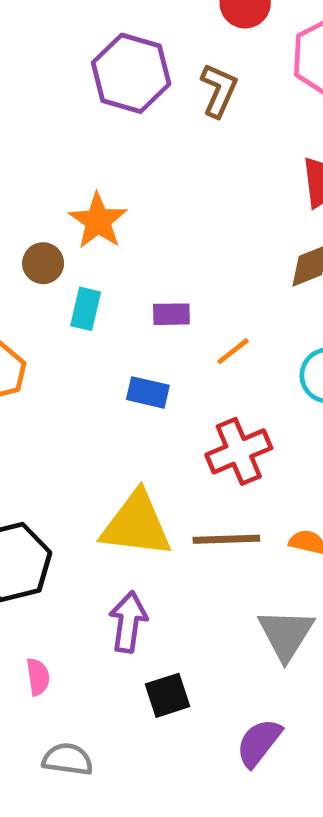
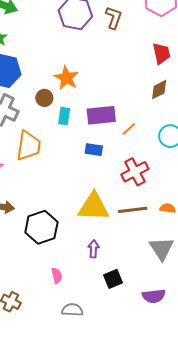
purple rectangle: (171, 314) -> (101, 115), size x1.8
purple arrow: (128, 622) -> (94, 249), size x0.7
purple semicircle: (259, 743) -> (154, 296), turned -130

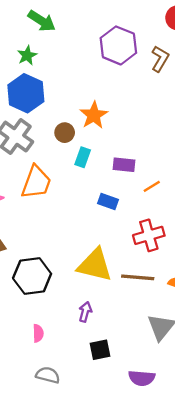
purple rectangle: (101, 115) -> (124, 165), size x0.7

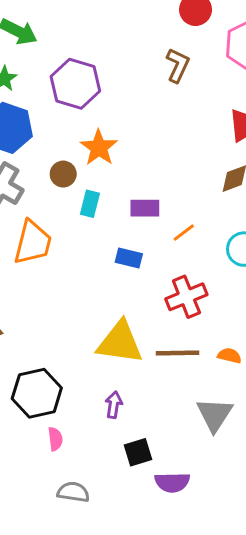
purple hexagon: (118, 45) -> (75, 84), moved
black hexagon: (32, 276) -> (37, 393), moved
purple semicircle: (142, 378) -> (172, 482), moved

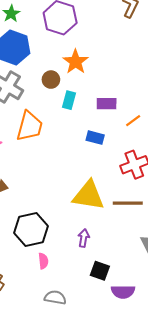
black square: (138, 452) -> (100, 271), turned 36

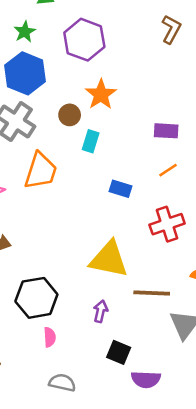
purple rectangle: (107, 104) -> (166, 131), moved
brown line: (128, 203) -> (152, 293), moved

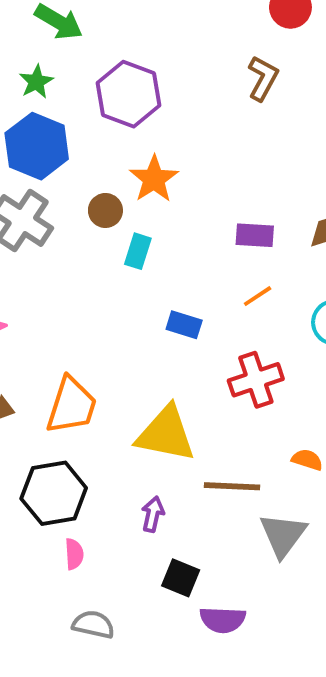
orange trapezoid: (41, 171) -> (72, 406), moved

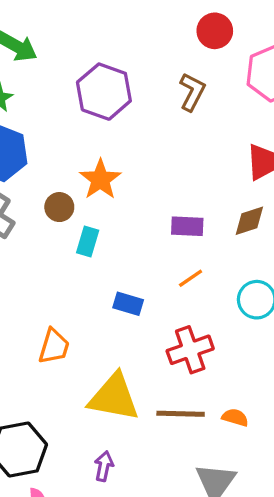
purple hexagon: (128, 94) -> (104, 92), moved
orange trapezoid: (72, 406) -> (54, 346), moved, size x0.7
brown line: (232, 486) -> (181, 414), moved

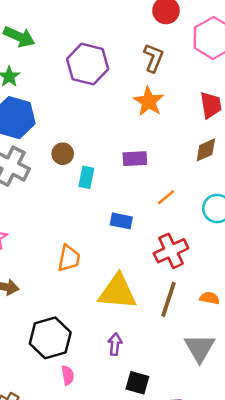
orange star: (100, 179) -> (149, 101), moved
purple rectangle: (187, 226) -> (135, 159), moved
brown line: (181, 414) -> (168, 299), turned -68

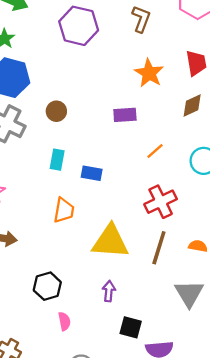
orange star: (149, 101) -> (149, 73), moved
cyan rectangle: (86, 177) -> (57, 160), moved
blue rectangle: (121, 221) -> (92, 173), moved
black hexagon: (50, 338) -> (47, 286), size x0.7

